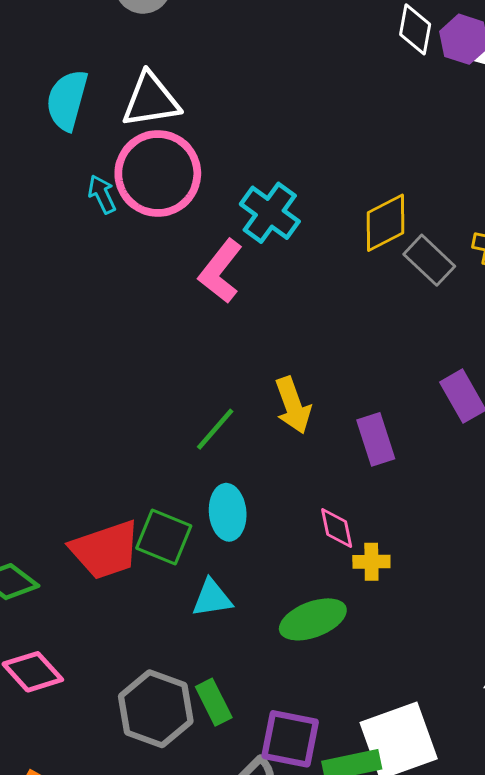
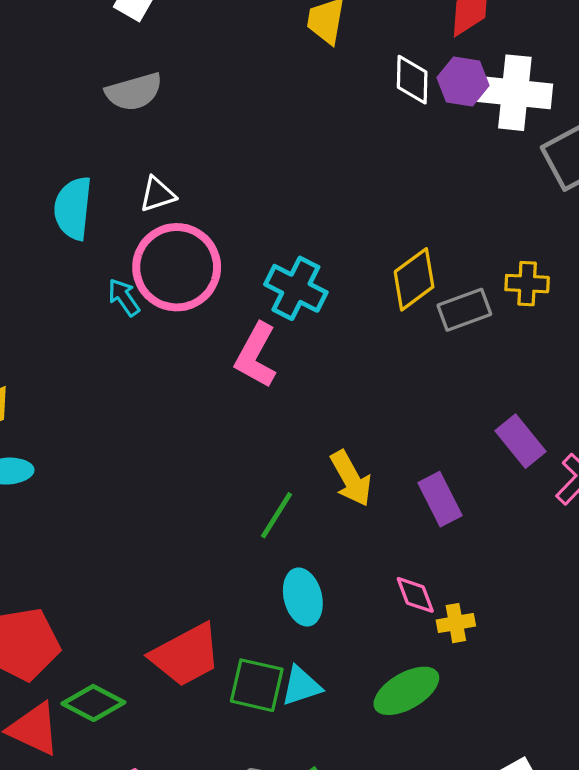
white triangle: (151, 100) -> (157, 194), size x0.6
gray rectangle: (429, 260) -> (464, 310), turned -54
green square: (164, 537) -> (257, 685), moved

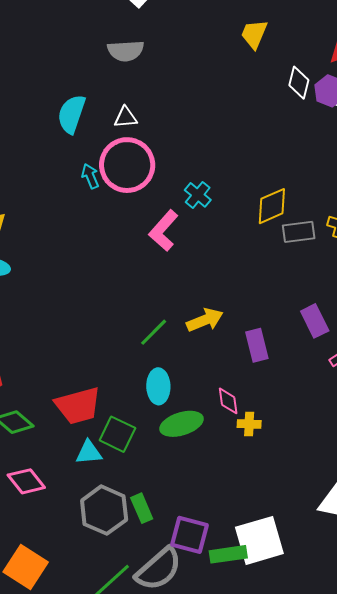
cyan cross: (296, 288) -> (198, 195), size x0.7
yellow arrow: (351, 479) -> (205, 320), turned -96
cyan triangle: (301, 686) -> (89, 452), moved
green ellipse: (406, 691) -> (181, 424), moved

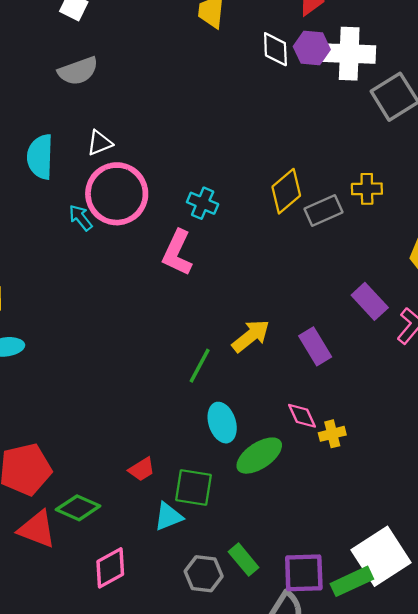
red trapezoid: (78, 406) -> (142, 469), size x0.5
pink diamond: (26, 481) -> (110, 568), turned -63
gray hexagon: (104, 510) -> (204, 574), size x0.7

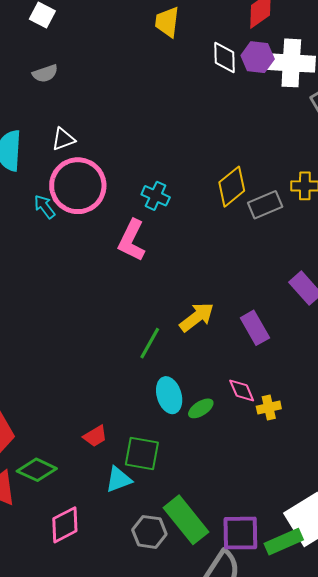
gray semicircle: (78, 71) -> (45, 73), size x0.7
green ellipse: (259, 456) -> (201, 408), moved, size x0.6
green rectangle: (244, 560) -> (186, 520), size x1.6

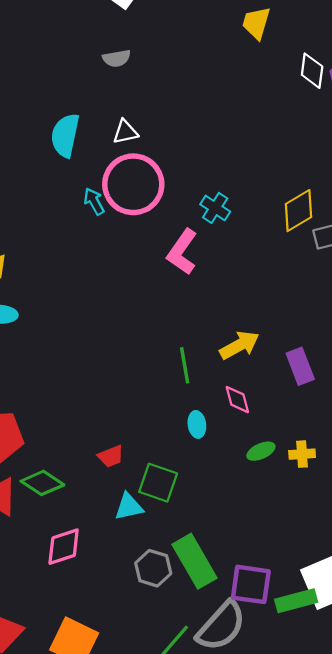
green line: (150, 343) -> (185, 365), turned -48
pink diamond: (242, 391) -> (237, 400), moved
cyan ellipse: (169, 395) -> (197, 424), size x0.7
green ellipse: (201, 408) -> (261, 451), moved

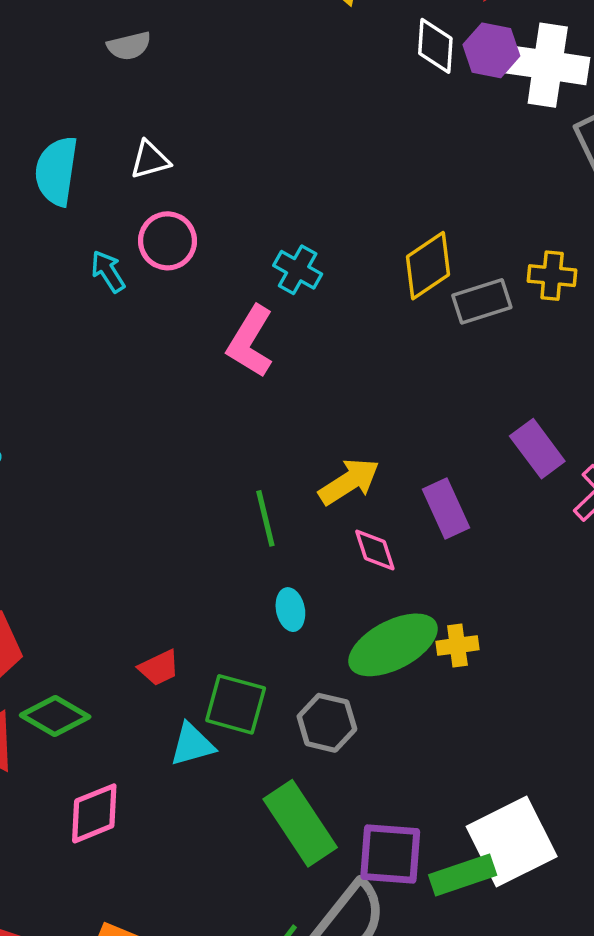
pink circle: (133, 184) -> (168, 241), size x0.6
pink diamond: (237, 400) -> (375, 550), moved
green ellipse: (261, 451) -> (393, 645), size x2.0
gray hexagon: (153, 568) -> (327, 723), moved

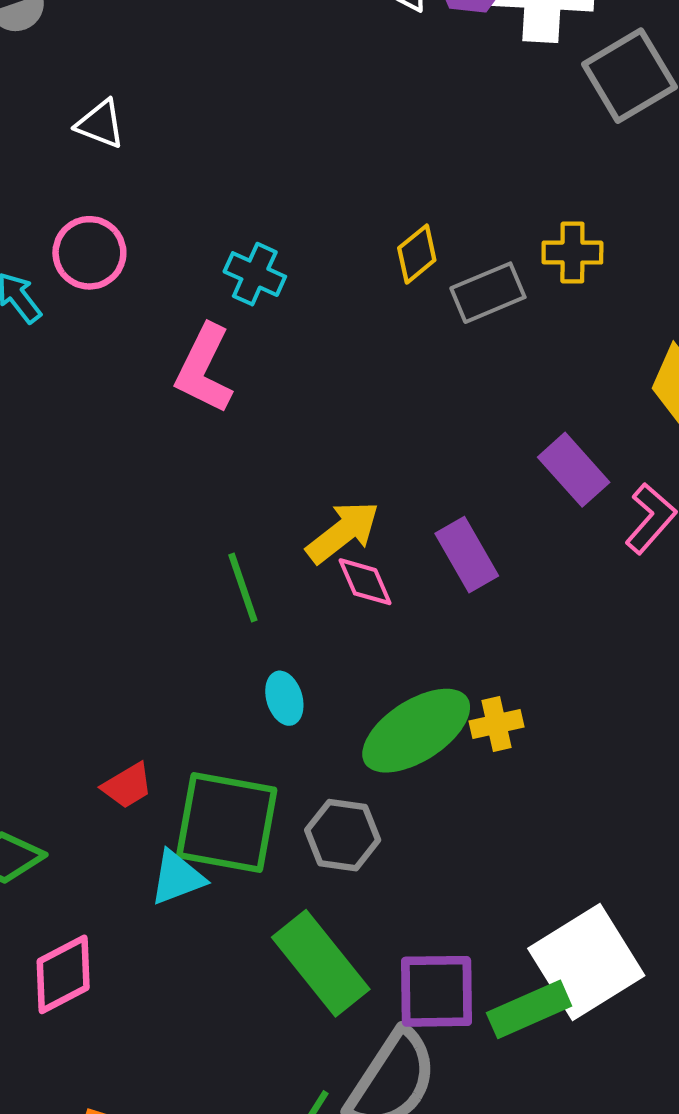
white triangle: (150, 160) -> (100, 124), moved, turned 42
yellow diamond: (428, 266) -> (417, 254), size x0.7
pink diamond: (375, 550) -> (365, 582), moved
green square: (236, 704) -> (227, 822), size x1.4

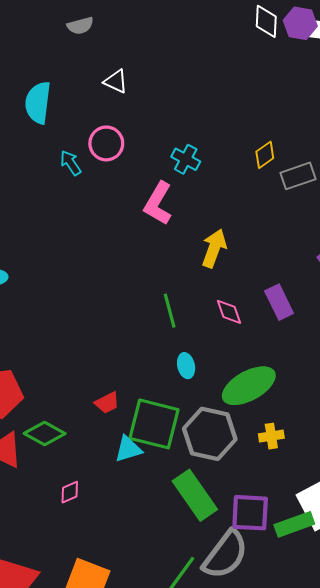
yellow arrow: (343, 532) -> (214, 248), moved, turned -36
yellow cross: (497, 724) -> (271, 436), moved
gray hexagon: (343, 835) -> (210, 434), size x1.5
pink diamond: (63, 974) -> (70, 492), size x0.6

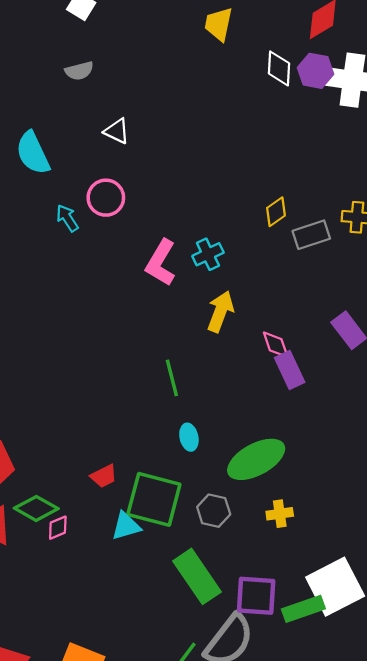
cyan semicircle: (38, 103) -> (33, 153), turned -33
cyan cross: (186, 159) -> (208, 254), moved, turned 36
pink diamond: (229, 312) -> (276, 345), moved
gray hexagon: (210, 434) -> (214, 511), size x0.6
pink diamond: (70, 492) -> (58, 528), moved

